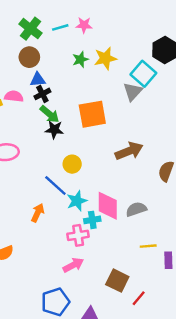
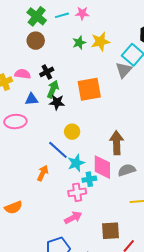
blue triangle: (38, 80) -> (32, 99), moved
green arrow: (50, 114) -> (53, 89), turned -108
brown arrow: (129, 151) -> (117, 143), moved, turned -70
brown square: (117, 281) -> (111, 231), turned -30

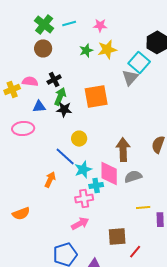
pink star: (82, 13) -> (100, 25), moved

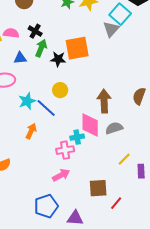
black cross: (54, 79) -> (35, 31), turned -32
black star: (64, 110) -> (58, 59), moved
cyan star: (83, 170) -> (27, 101), moved
yellow line: (143, 208) -> (124, 159), turned -40

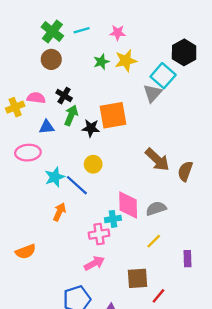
brown arrow: (104, 101) -> (157, 160), moved, turned 135
yellow line: (124, 159) -> (154, 241), moved

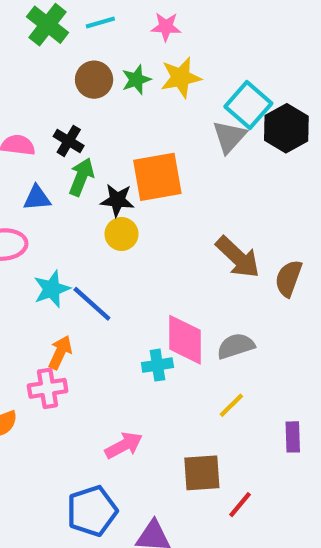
black hexagon: (184, 52) -> (286, 128), moved
brown circle: (51, 59) -> (94, 80), moved
yellow circle: (93, 164) -> (122, 234), moved
pink cross: (99, 234) -> (48, 388), moved

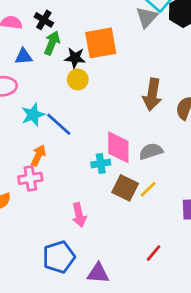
brown arrow: (238, 257) -> (152, 94), turned 56
pink arrow: (124, 445) -> (79, 215), turned 105
brown square: (202, 473) -> (125, 188), moved, turned 30

